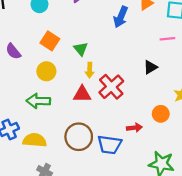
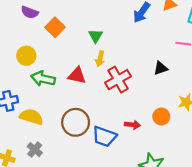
orange square: (50, 41) -> (55, 27), moved
purple semicircle: (13, 51) -> (30, 12), moved, turned -42
yellow circle: (46, 71) -> (26, 56), moved
red triangle: (82, 94) -> (77, 75), moved

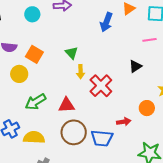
yellow circle: (26, 56) -> (19, 74), moved
red triangle: (77, 75) -> (66, 105), moved
green arrow: (43, 79) -> (36, 102), turned -30

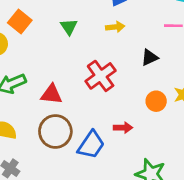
yellow arrow: (81, 72) -> (115, 27), moved, turned -104
orange circle: (147, 108) -> (156, 101), moved
blue trapezoid: (102, 138) -> (91, 145), turned -70

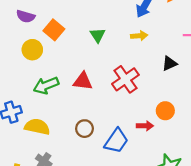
red triangle: (51, 94) -> (83, 81), moved
orange circle: (156, 101) -> (165, 111), moved
brown circle: (55, 131) -> (84, 129), size x0.6

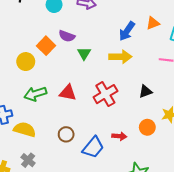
purple semicircle: (26, 16) -> (67, 36), moved
yellow arrow: (139, 36) -> (120, 57), size x1.5
black triangle: (170, 63) -> (145, 92), moved
orange circle: (165, 111) -> (147, 127), moved

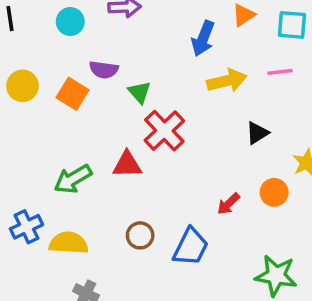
yellow arrow: (120, 57) -> (227, 81), moved
yellow circle: (26, 62) -> (22, 86), moved
red cross: (105, 94) -> (164, 131), moved
red arrow: (119, 136) -> (228, 204), moved, turned 144

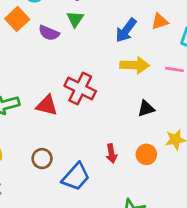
green triangle: (139, 92) -> (75, 19), moved
orange square: (72, 94) -> (17, 19), moved
red cross: (164, 131) -> (80, 88), turned -36
red arrow: (228, 204) -> (111, 154), turned -72

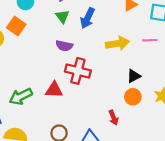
blue arrow: (126, 30) -> (88, 18), moved
purple semicircle: (49, 33) -> (64, 46), moved
orange circle: (146, 154) -> (133, 97), moved

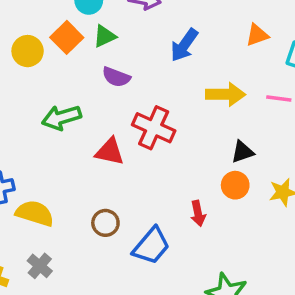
green triangle: (62, 16) -> (105, 36), moved, turned 32
purple semicircle: (64, 46) -> (116, 77), moved
green arrow: (21, 96) -> (61, 118), moved

